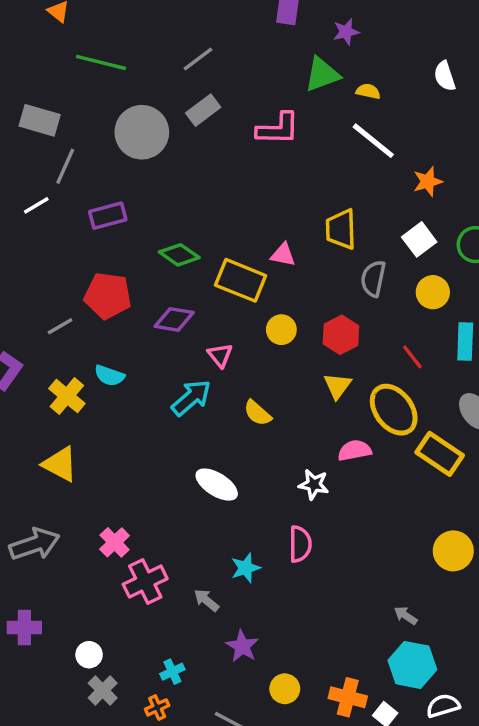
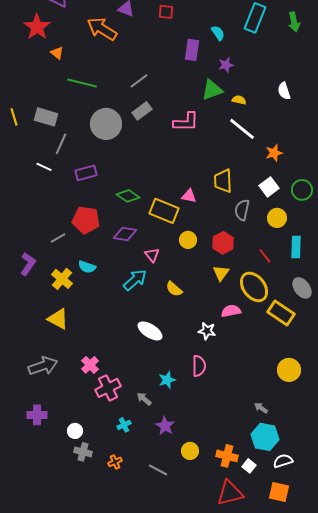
white line: (36, 205) -> (44, 167), turned 56
cyan cross: (172, 672) -> (124, 425), moved
gray cross: (103, 690) -> (83, 452), turned -30

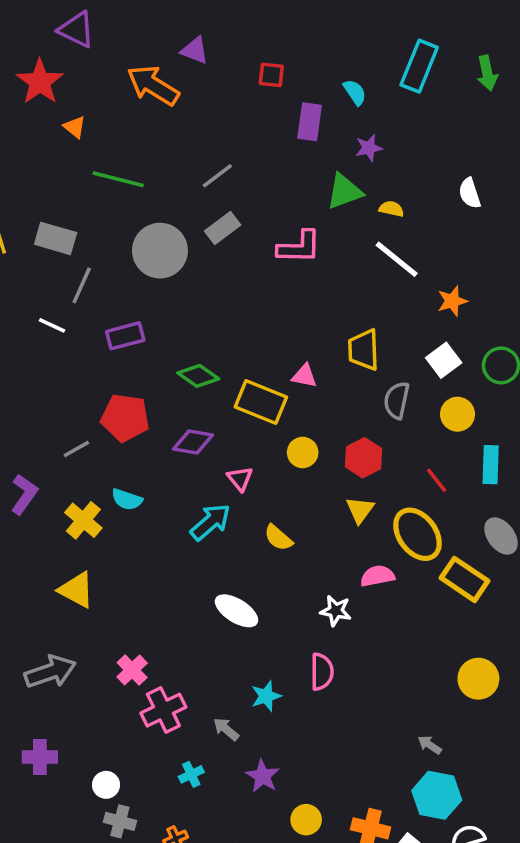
red square: (166, 12) -> (271, 75), moved

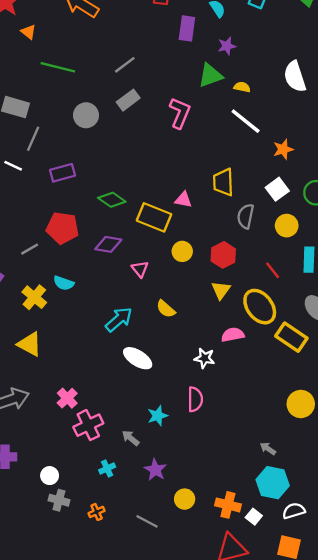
white semicircle: (470, 193) -> (295, 77), size x1.5
pink L-shape: (299, 247) -> (180, 113), turned -68
gray circle: (160, 251) -> (86, 115), size x0.7
cyan arrow: (210, 522) -> (119, 319), moved

